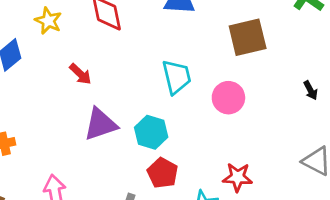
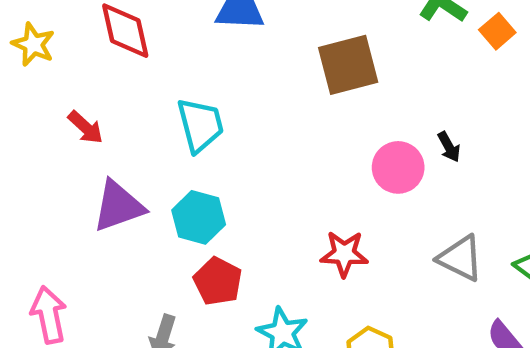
cyan trapezoid: (177, 77) -> (200, 125), moved
pink circle: (228, 98) -> (398, 167), moved
red star: (238, 177) -> (344, 254), moved

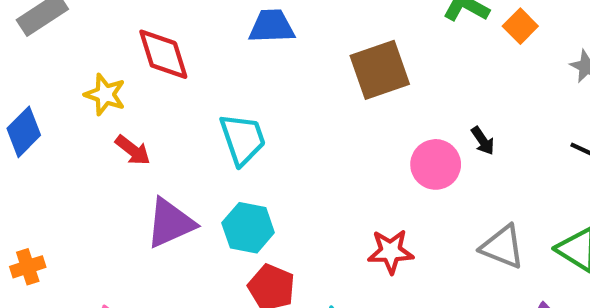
yellow star: (33, 44) -> (105, 94), moved

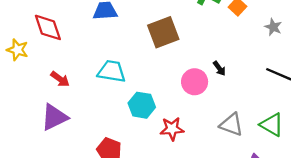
cyan trapezoid: (243, 139) -> (112, 71), moved, turned -60
red arrow: (133, 150) -> (60, 79), moved
cyan hexagon: (248, 228) -> (142, 105), moved

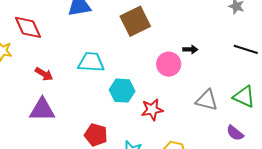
black arrow: (219, 68) -> (190, 49), turned -48
purple triangle: (54, 117) -> (42, 110), turned 32

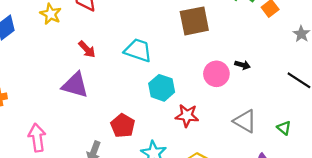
green triangle: (244, 97) -> (284, 128), size x0.6

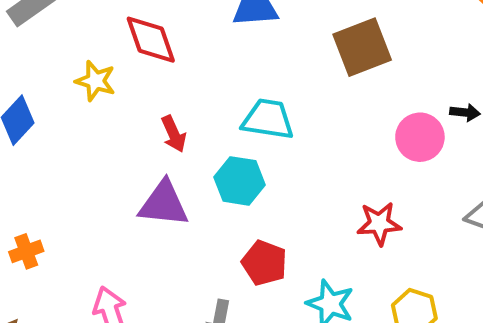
red arrow: (87, 49) -> (174, 134), turned 30
cyan hexagon: (162, 88) -> (239, 181), moved

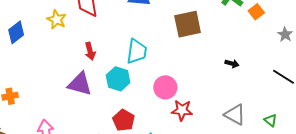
cyan trapezoid: (268, 119) -> (137, 51), turned 80
pink circle: (420, 137) -> (165, 87), moved

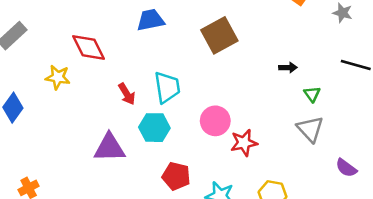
red arrow: (90, 51) -> (127, 94), moved
gray triangle: (235, 115) -> (310, 129), turned 35
green triangle: (271, 120) -> (312, 94), moved, turned 32

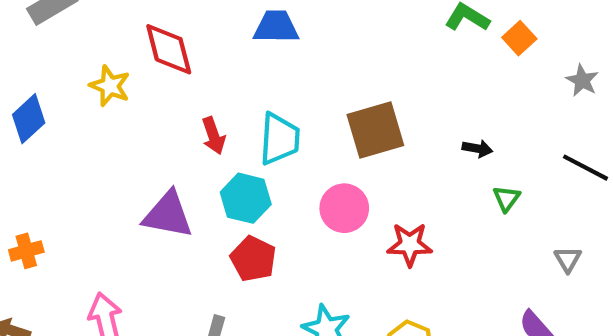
brown square: (219, 35) -> (375, 130), moved
gray triangle: (310, 129) -> (568, 259), moved, size x0.6
red star: (244, 143) -> (410, 245), moved
red pentagon: (176, 176) -> (253, 259), moved

